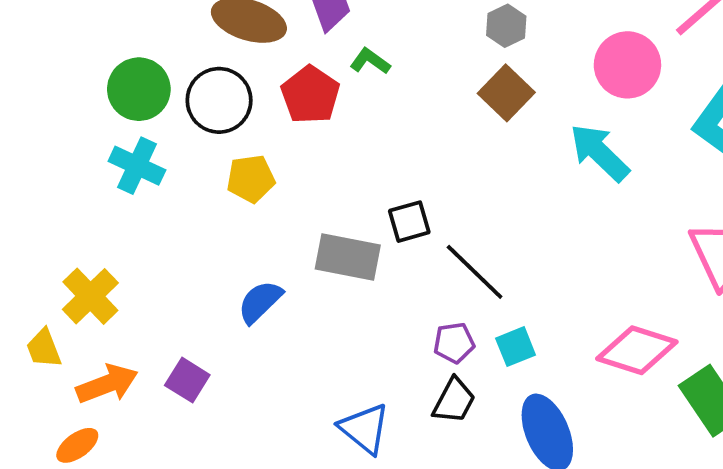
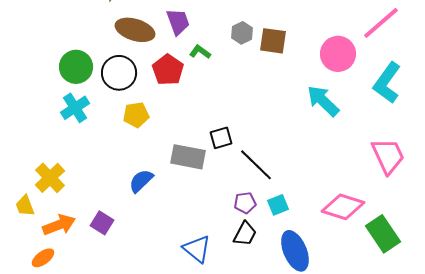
gray hexagon: (506, 26) -> (242, 33), moved
brown square: (506, 93) -> (273, 41), moved, turned -36
cyan cross: (137, 166) -> (75, 108), turned 32

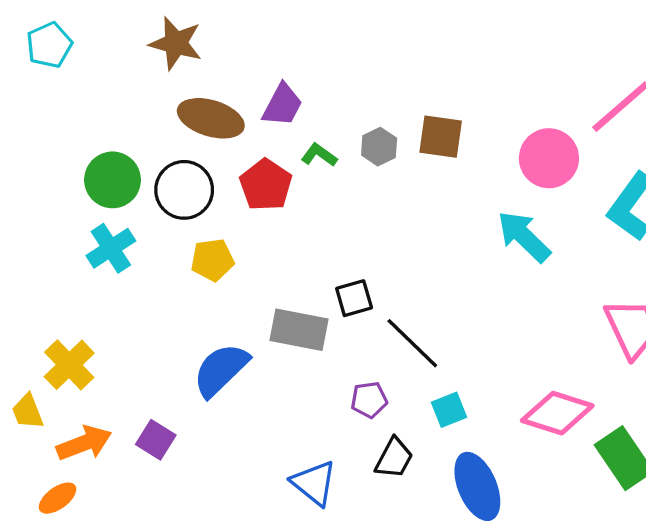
purple trapezoid: (178, 22) -> (282, 105), turned 48
gray hexagon: (242, 33) -> (379, 147), moved
blue semicircle: (141, 181) -> (221, 370), size x1.4
purple pentagon: (245, 203) -> (369, 400), moved

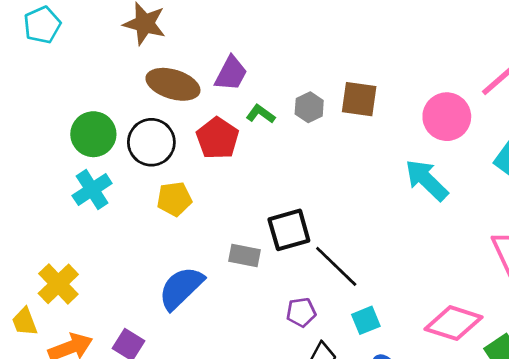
black square: (354, 298) -> (289, 230), size x1.4
gray rectangle: (299, 330) -> (244, 256), size x0.7

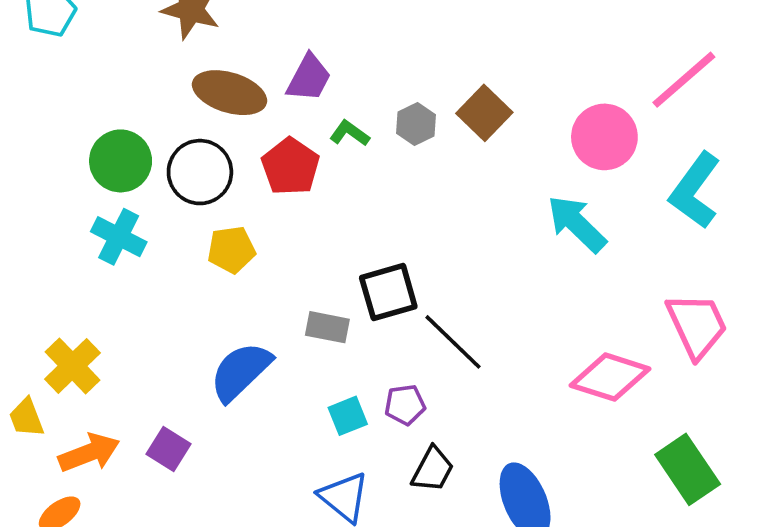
brown square: (359, 99) -> (484, 113), turned 36
cyan cross: (92, 189) -> (119, 237), turned -30
cyan square: (366, 320) -> (348, 416), moved
pink diamond: (454, 323) -> (610, 377), moved

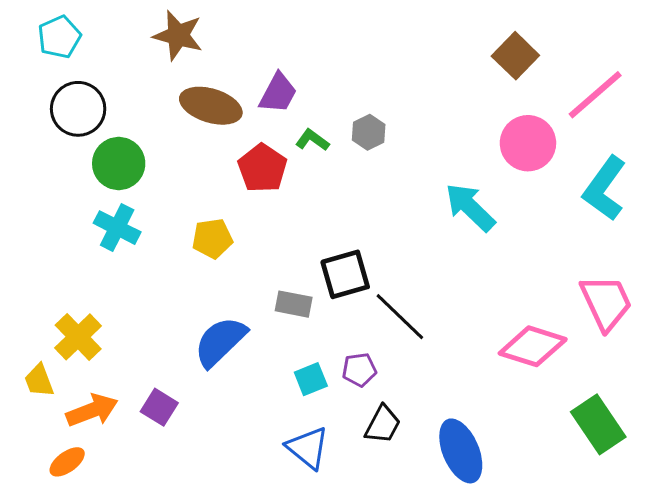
brown square: (484, 113) -> (515, 56), moved
black circle: (200, 172) -> (78, 109), moved
cyan arrow: (577, 224) -> (470, 207), moved

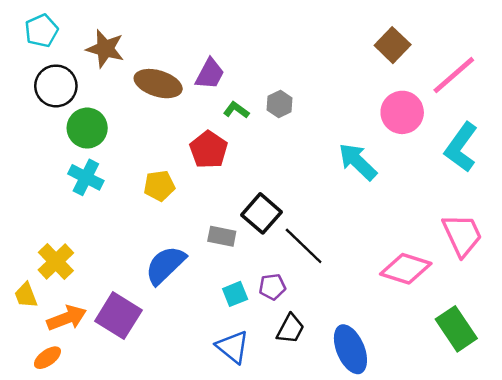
brown star: (178, 35) -> (105, 49), moved
red pentagon: (262, 168) -> (209, 150), moved
black square: (345, 274) -> (261, 213), turned -33
purple square: (159, 407) -> (118, 316), size x1.6

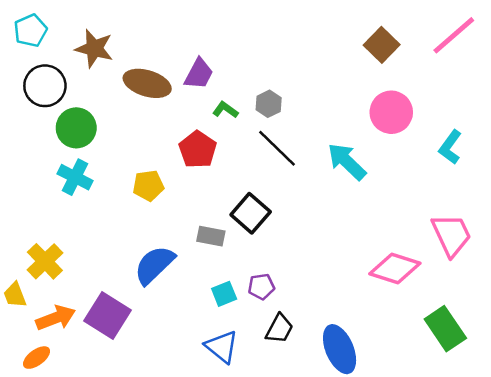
pink line: (454, 75) -> (454, 35), moved
cyan L-shape: (461, 147) -> (450, 147), size x0.7
black line: (304, 246) -> (277, 148), moved

